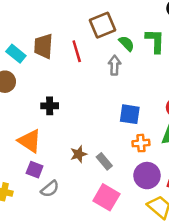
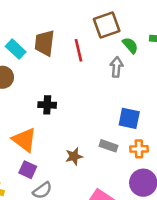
gray rectangle: (104, 161) -> (108, 146), moved, turned -35

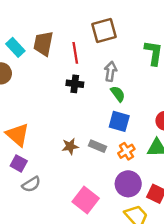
green semicircle: (130, 45) -> (118, 94), moved
black cross: (47, 105) -> (75, 84), moved
orange cross: (139, 149) -> (126, 151), turned -35
brown star: (74, 156) -> (70, 146), moved

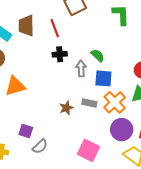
gray arrow: (111, 71) -> (81, 68), moved
orange triangle: (17, 135) -> (15, 86), moved, turned -45
orange cross: (126, 151) -> (115, 102), size x1.5

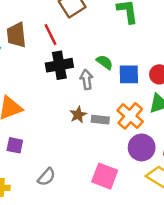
black cross: (60, 54) -> (59, 65), size x1.5
blue square: (103, 78) -> (129, 74), moved
brown star: (66, 108) -> (78, 115), moved
purple square: (26, 131) -> (15, 145), moved

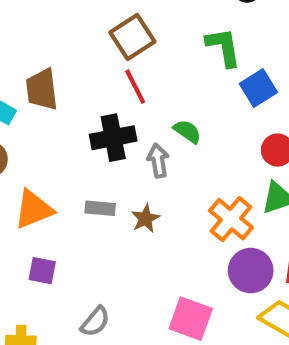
red line: (51, 35) -> (135, 87), moved
blue square: (129, 74) -> (258, 88), moved, turned -30
gray rectangle: (100, 120) -> (100, 208), moved

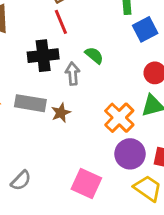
gray rectangle: (100, 208) -> (30, 103), size x1.5

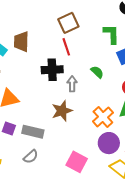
green semicircle: (94, 55) -> (97, 72), moved
gray rectangle: (30, 103) -> (33, 132), moved
brown star: (61, 113) -> (62, 111), size x1.5

